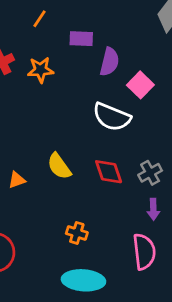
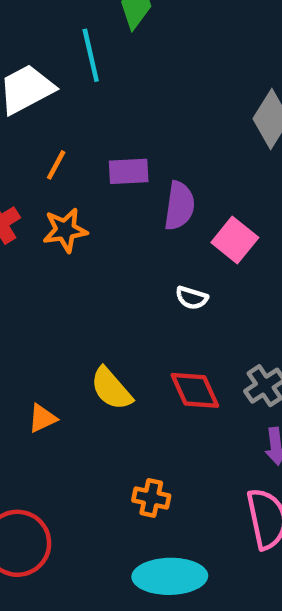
orange line: (39, 19) -> (56, 165), moved
white semicircle: (112, 117) -> (192, 298), size x0.5

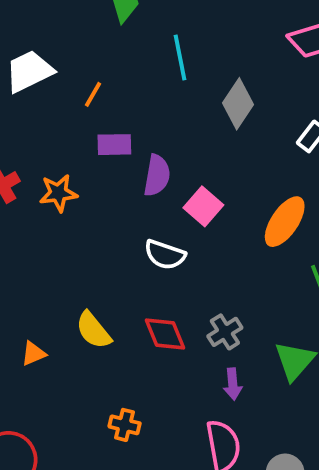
cyan line: (91, 55) -> (180, 57), moved
orange line: (56, 165) -> (93, 94), moved
white semicircle: (192, 298) -> (165, 255), size x1.5

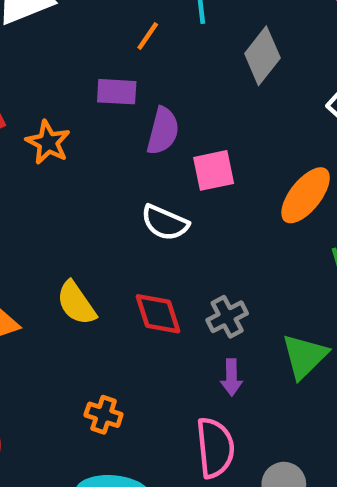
orange line: (93, 94) -> (148, 36), moved
orange star: (58, 193) -> (48, 142), turned 30
pink square: (203, 206) -> (214, 170), turned 33

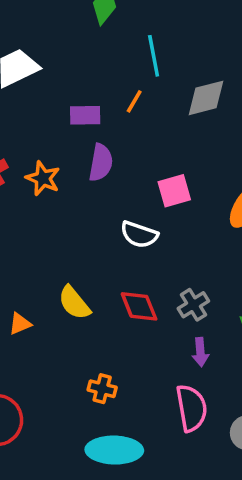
orange line: (148, 36) -> (134, 101), moved
gray diamond: (262, 56) -> (206, 98), turned 42
purple rectangle: (117, 92) -> (85, 115), moved
purple semicircle: (163, 131) -> (101, 163), moved

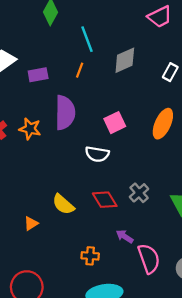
purple rectangle: (85, 115) -> (38, 75), moved
purple semicircle: (101, 163) -> (65, 113), size x1.4
purple arrow: (200, 352) -> (125, 236), moved, turned 138

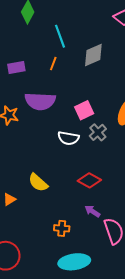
purple semicircle: (65, 113) -> (40, 101), turned 92
gray cross: (139, 193) -> (98, 132), moved
red diamond: (105, 200) -> (89, 180), moved, turned -30

